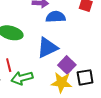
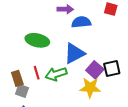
black square: (85, 77) -> (112, 68), moved
green arrow: (22, 78) -> (56, 74), moved

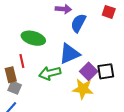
blue semicircle: (81, 22) -> (78, 23), turned -60
red line: (37, 73) -> (22, 61), moved

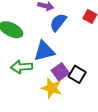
black square: (106, 71) -> (77, 74), turned 30

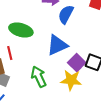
green arrow: (22, 67) -> (39, 77), moved, turned 80

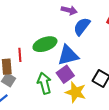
green ellipse: (21, 30) -> (45, 44), moved, turned -45
purple square: (77, 63) -> (65, 74), moved

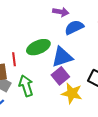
blue semicircle: (82, 26) -> (74, 27), turned 30
green arrow: (44, 83) -> (26, 86), moved

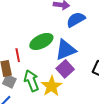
yellow star: (72, 93) -> (52, 86), moved, turned 30

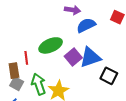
blue triangle: (66, 50) -> (90, 57), moved
purple square: (65, 69) -> (73, 57), moved

